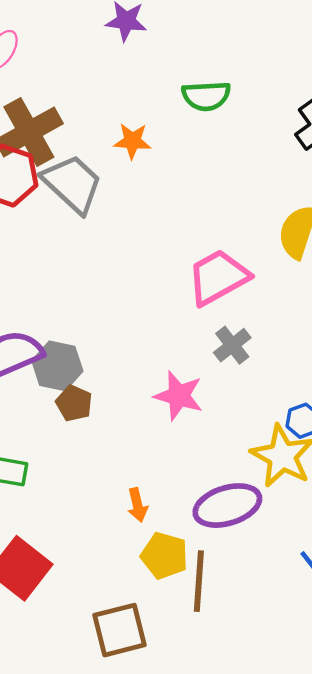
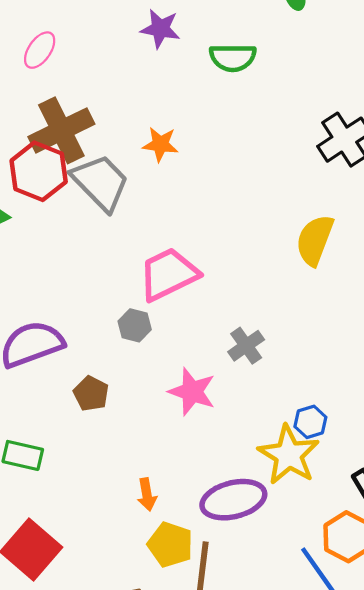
green semicircle: (206, 96) -> (233, 58), moved
pink trapezoid: (218, 277) -> (168, 274), moved
gray hexagon: (57, 366) -> (135, 325), moved, size x0.7

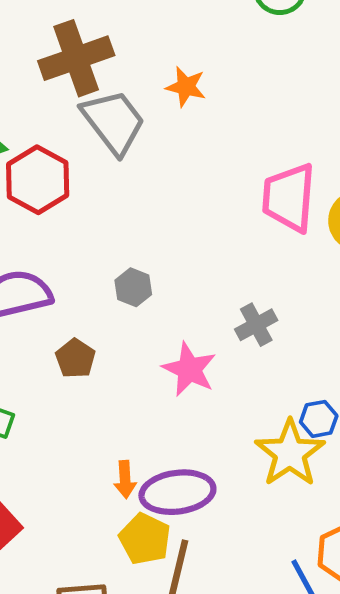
red hexagon: (39, 171) -> (38, 180), moved
pink trapezoid: (168, 274) -> (289, 198), moved, turned -66
purple ellipse: (233, 500) -> (177, 492), moved

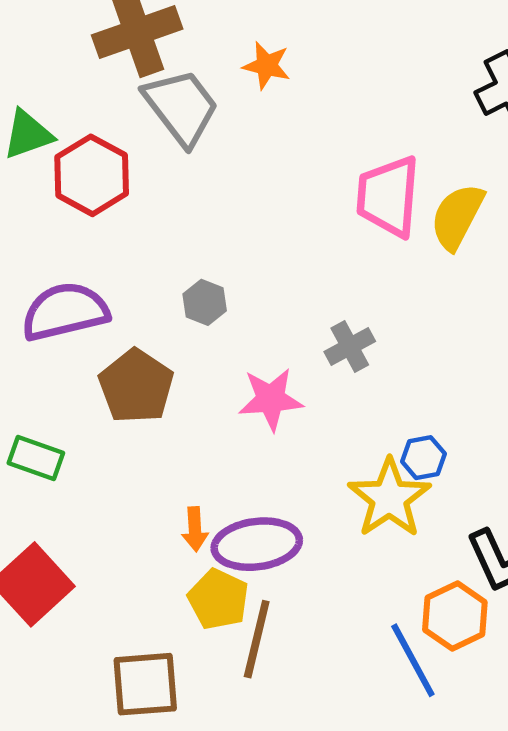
brown pentagon: (75, 358) -> (136, 386), size x1.6
pink star: (189, 369) -> (271, 399), turned -30

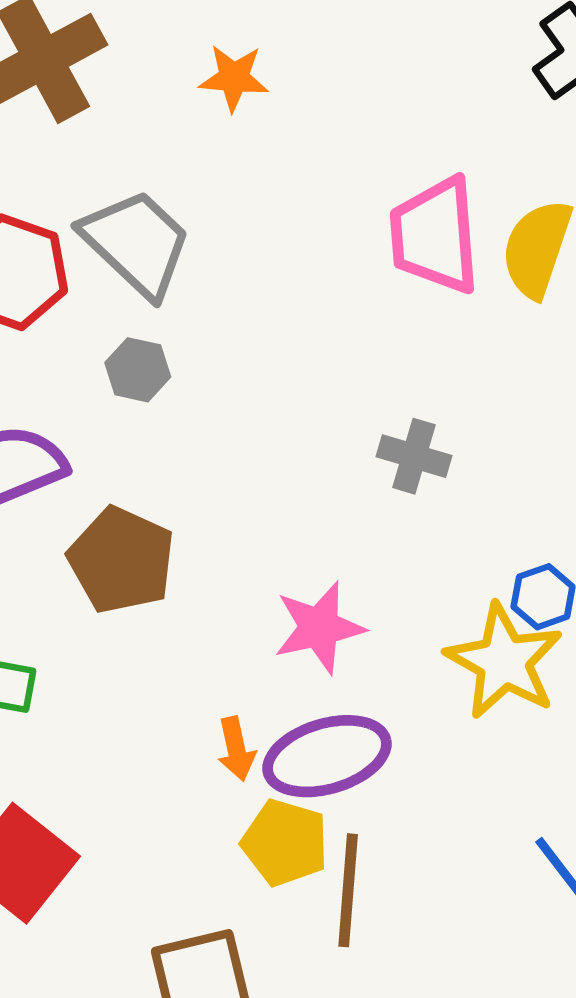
gray trapezoid: (181, 107) -> (136, 243), moved
gray hexagon: (205, 302) -> (138, 370), moved
gray cross: (350, 346) -> (414, 456), turned -36
pink star: (271, 399) -> (319, 628), moved

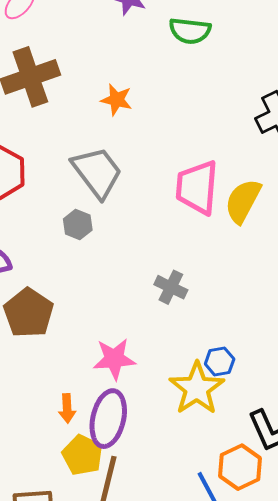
gray trapezoid: (136, 243) -> (97, 172), moved
gray hexagon: (138, 370) -> (78, 224), moved
purple ellipse: (327, 756) -> (108, 419), turned -70

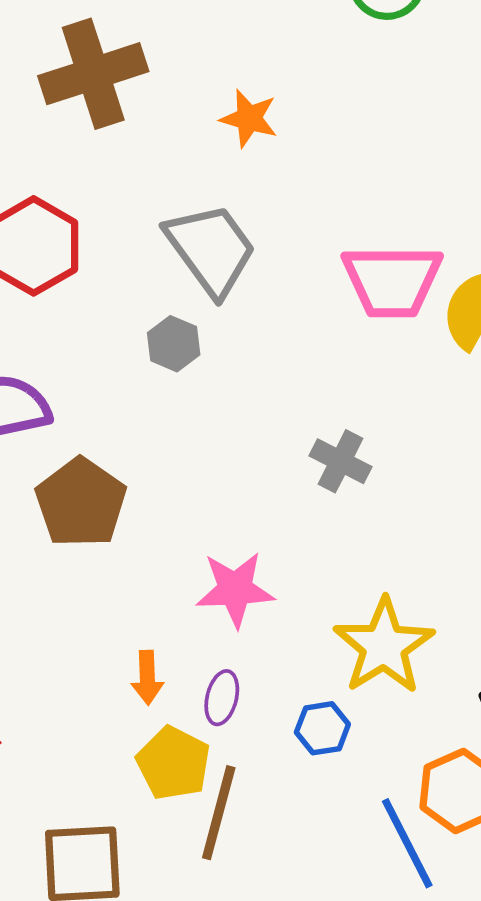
pink trapezoid: (197, 187) -> (392, 281), turned -96
blue hexagon: (220, 362) -> (322, 728), moved
purple ellipse: (108, 419) -> (222, 698), size x0.5

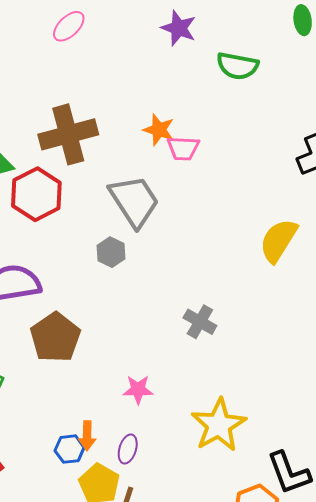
brown cross: (93, 74) -> (68, 134), moved
pink trapezoid: (392, 281) -> (183, 148), moved, size x0.6
pink star: (235, 589) -> (138, 390), size x0.7
blue hexagon: (322, 728) -> (69, 449), moved

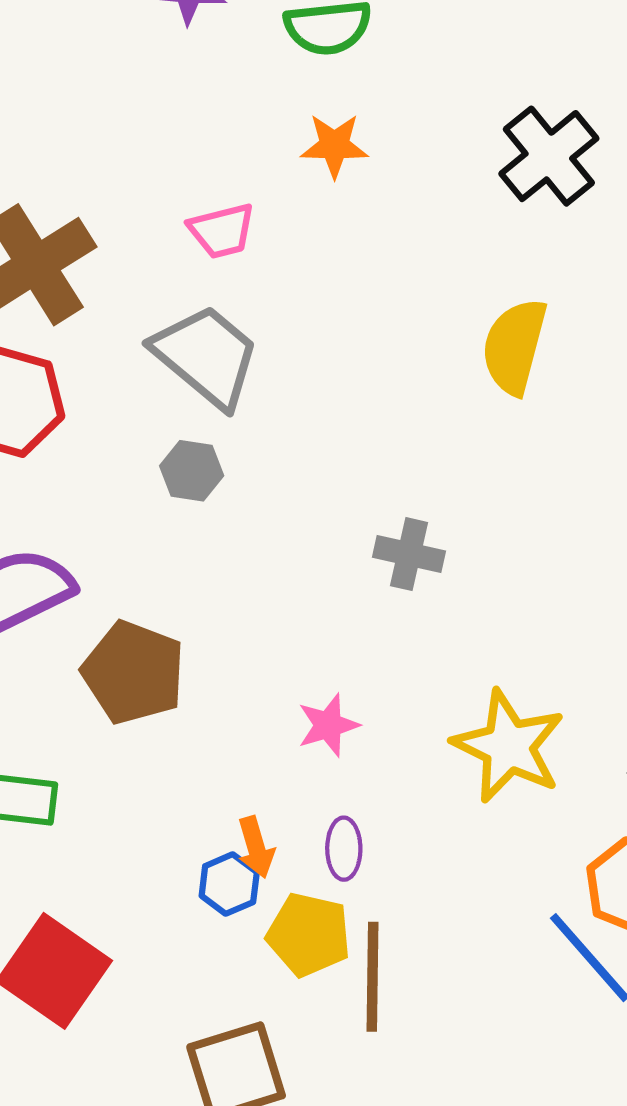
orange star: (159, 130) -> (334, 146), moved
pink trapezoid: (183, 148) -> (222, 231), moved

